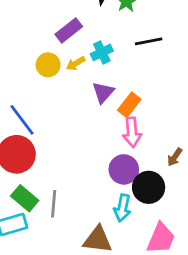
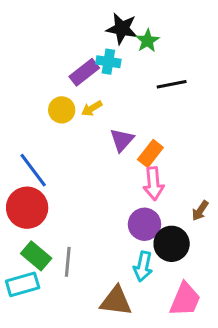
cyan cross: (102, 52) -> (108, 62), moved, turned 35

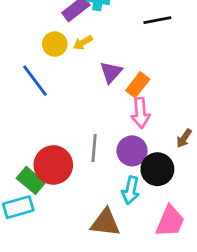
blue line: (33, 170) -> (35, 81), moved
red circle: (27, 208) -> (53, 165), moved
gray line: (68, 262) -> (94, 148), moved

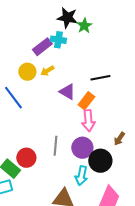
black line: (157, 20) -> (100, 78), moved
purple triangle: (111, 72) -> (67, 92), turned -42
red circle: (53, 165) -> (26, 158), size x0.7

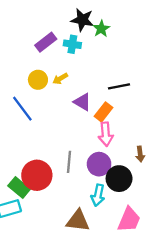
purple rectangle: (42, 47) -> (46, 42), moved
brown arrow: (119, 139) -> (140, 154), turned -40
red circle: (26, 158) -> (37, 175), size x1.4

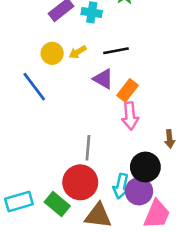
black line: (119, 86) -> (116, 51), moved
purple circle: (99, 164) -> (139, 191), moved
red circle: (37, 175) -> (80, 182), moved
green rectangle: (19, 187) -> (57, 204), moved

